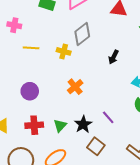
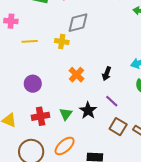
gray diamond: (82, 34) -> (78, 23), turned 30
black arrow: (114, 57) -> (107, 74), moved
brown square: (96, 146) -> (118, 127), moved

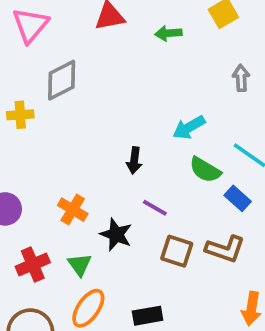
yellow cross: (62, 42) -> (20, 115), moved
orange cross: (76, 75) -> (73, 210), moved
green triangle: (66, 114) -> (80, 265), moved

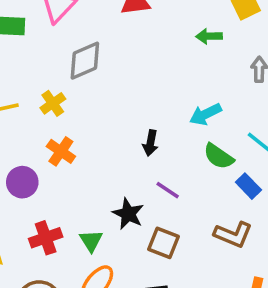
green arrow: (168, 33) -> (209, 36), moved
yellow cross: (20, 115) -> (53, 103), moved, turned -35
orange cross: (73, 210) -> (61, 151), moved
brown square: (177, 251) -> (164, 243), moved

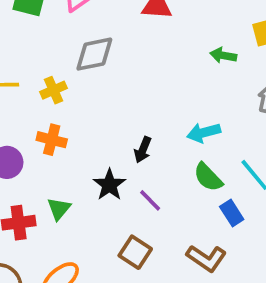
orange cross: (61, 151) -> (52, 140), turned -32
black star: (128, 214) -> (109, 185), moved
green triangle: (91, 241) -> (59, 209), moved

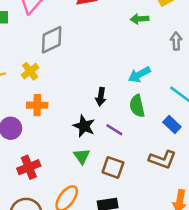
green semicircle: (208, 177) -> (137, 106), moved, turned 45
green triangle: (59, 209) -> (82, 156), moved

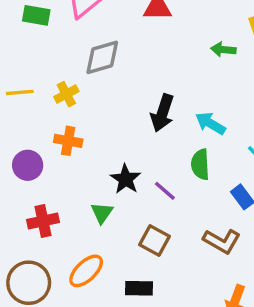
cyan arrow: (139, 75) -> (210, 123), turned 50
black arrow: (101, 97) -> (162, 113), moved, size x1.5
green triangle: (82, 156) -> (102, 213), moved

